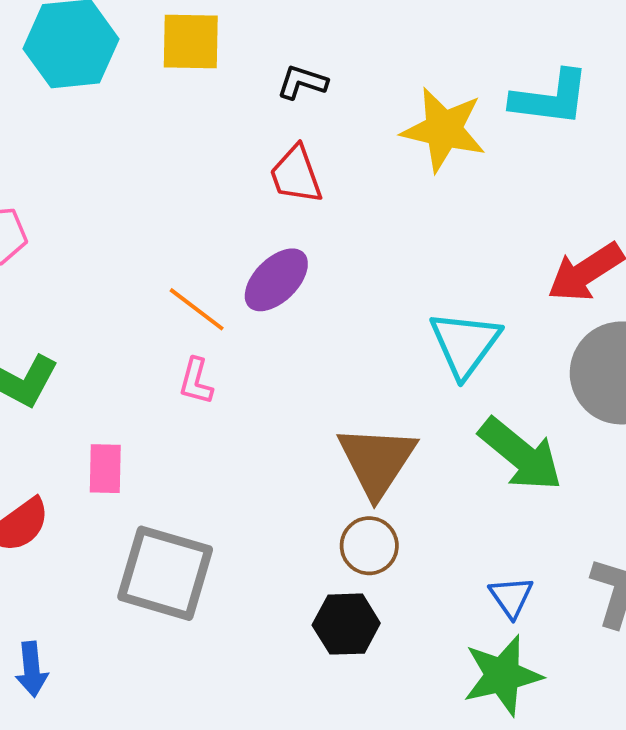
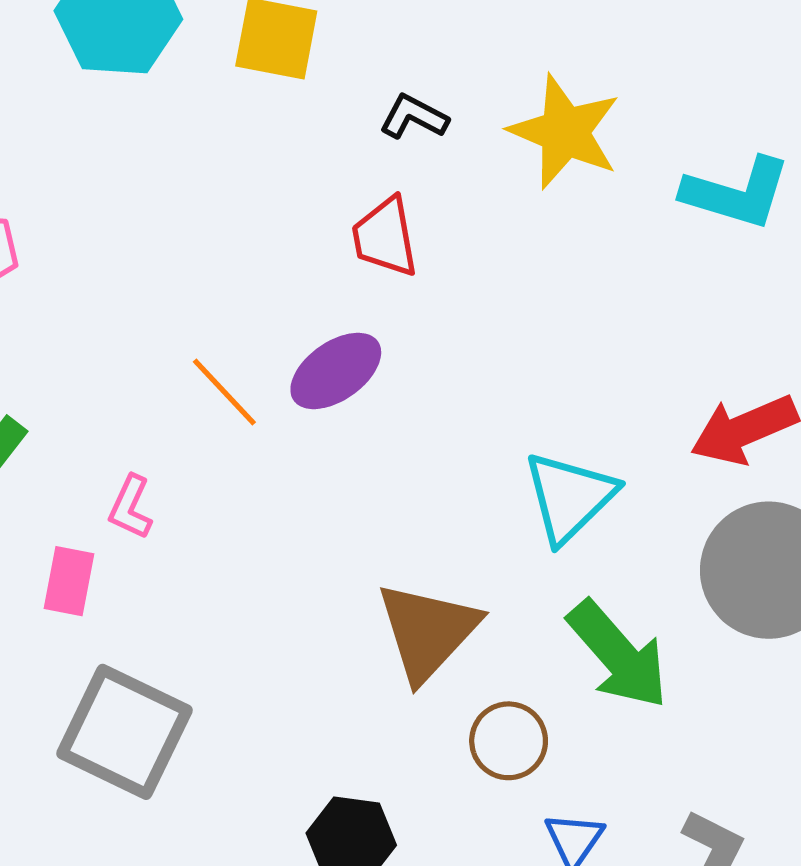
yellow star: (444, 130) -> (565, 132), moved
pink L-shape: (196, 381) -> (130, 507), moved
brown circle: (369, 546) -> (509, 741), moved

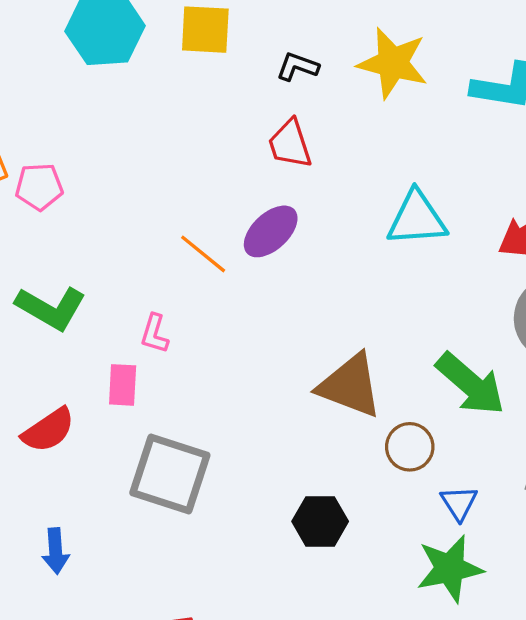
cyan triangle: (569, 497) -> (417, 218), moved, turned 48
brown triangle: (428, 631) -> (350, 386), turned -44

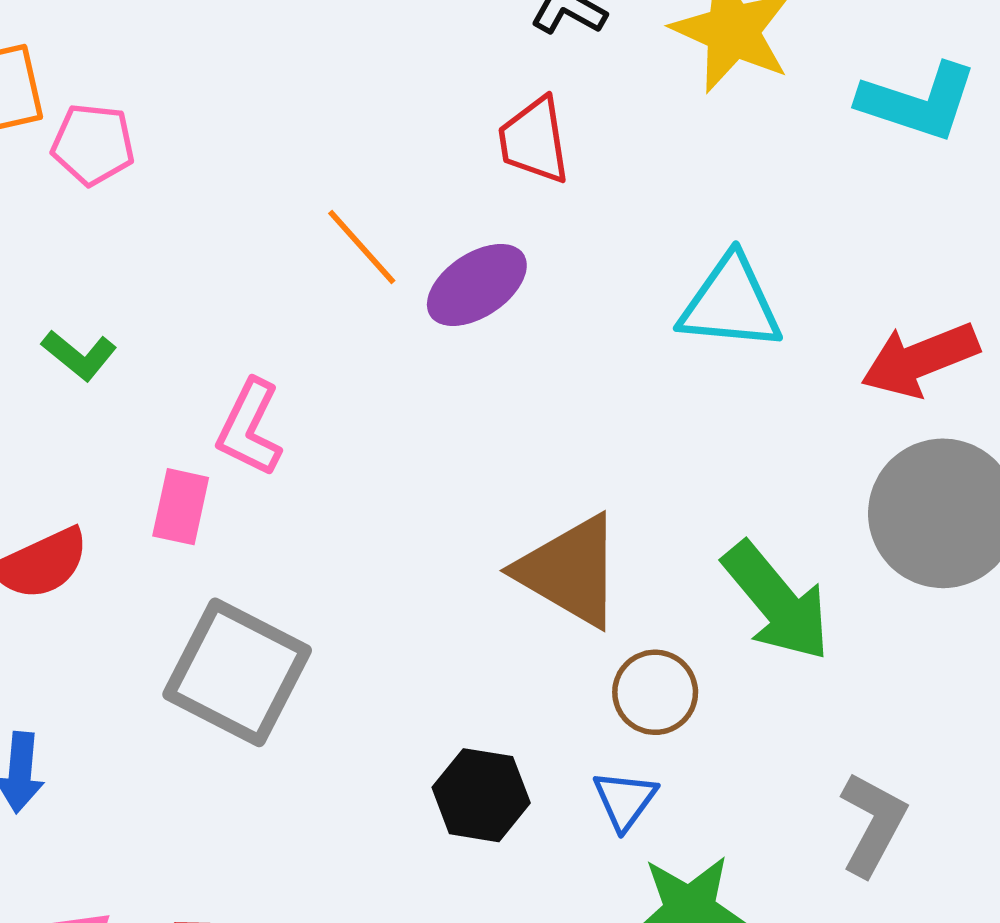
orange line: (203, 254) -> (362, 247), moved
green L-shape: (51, 308) -> (79, 355), size x0.6
pink L-shape: (154, 334) -> (250, 428), size x1.4
blue triangle: (459, 503) -> (625, 800), moved

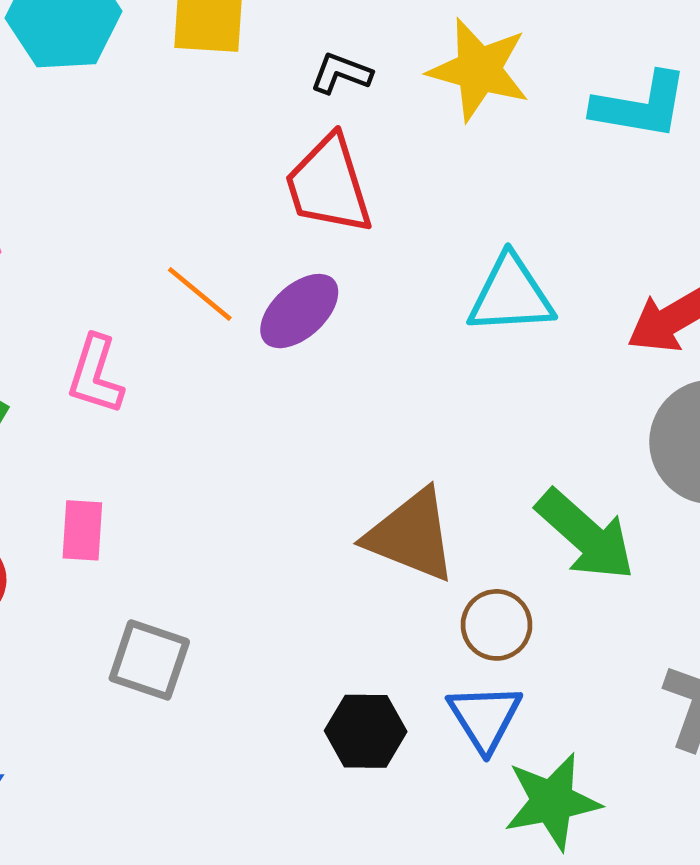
red trapezoid: (534, 140) -> (329, 185), size x1.4
pink L-shape: (250, 428) -> (95, 375), moved
gray square: (237, 672) -> (149, 660), size x0.7
blue triangle: (625, 800) -> (485, 717), size x1.4

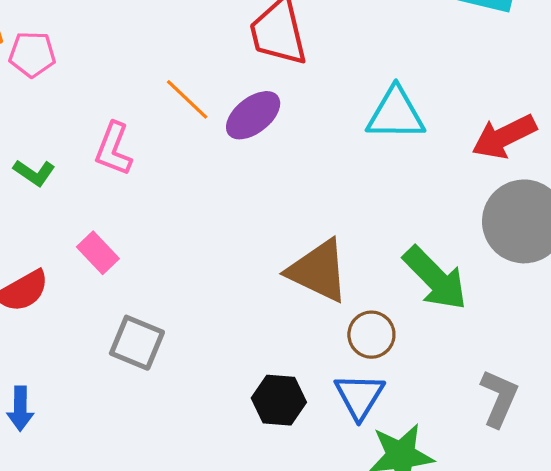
pink rectangle: (82, 530) -> (98, 253), turned -51

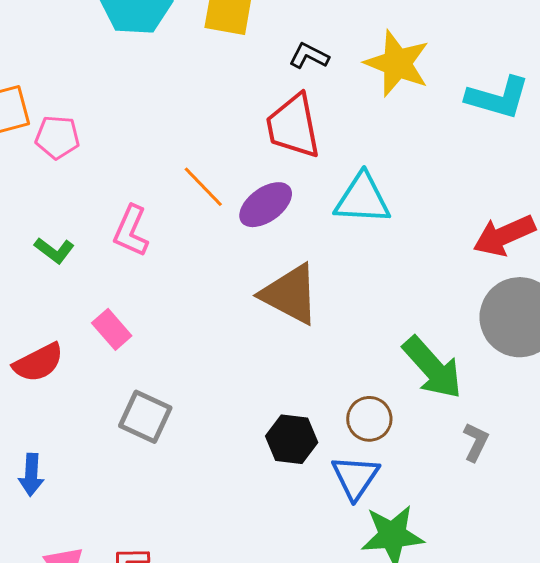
cyan triangle: (396, 114) -> (363, 199), moved
brown triangle: (318, 271) -> (290, 294), moved
gray L-shape: (499, 398) -> (476, 442), moved, size x0.7
black hexagon: (279, 400) -> (292, 439), moved

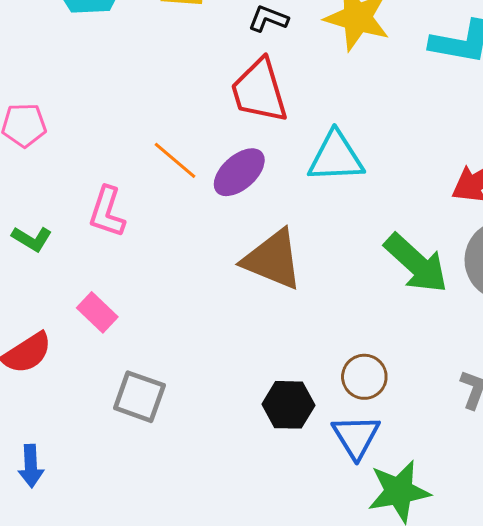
green arrow: (432, 368) -> (416, 263), moved

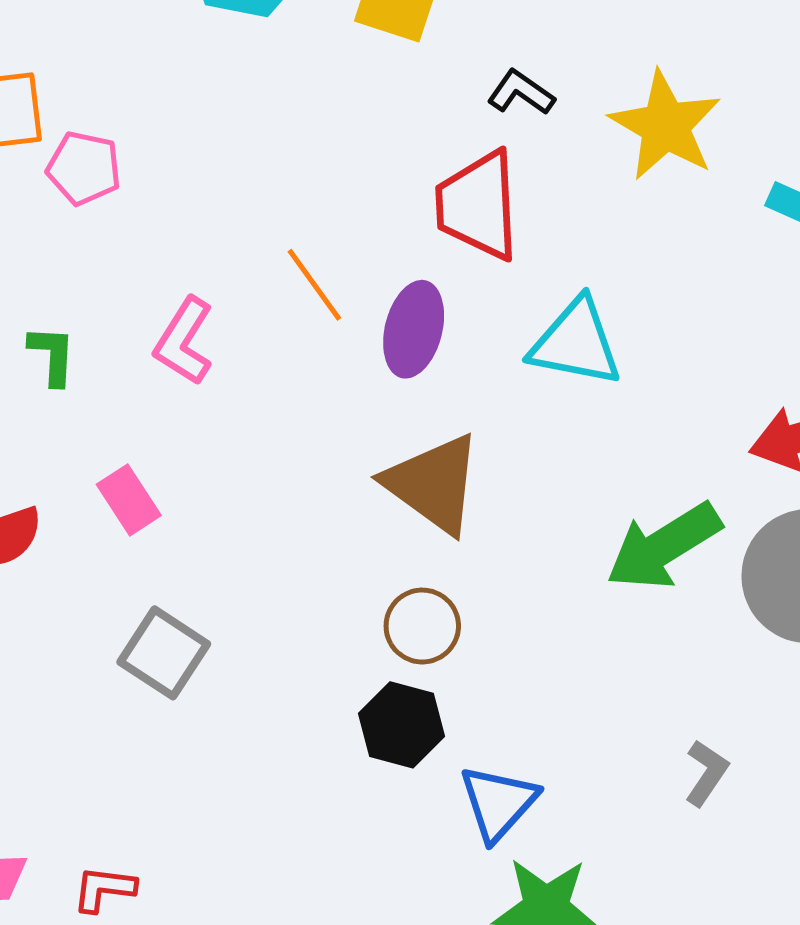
purple ellipse: (239, 172) -> (414, 329), turned -48
green L-shape: (32, 239) -> (52, 355), turned -132
green arrow: (416, 263) -> (664, 546), turned 92
brown circle: (364, 377) -> (422, 626), moved

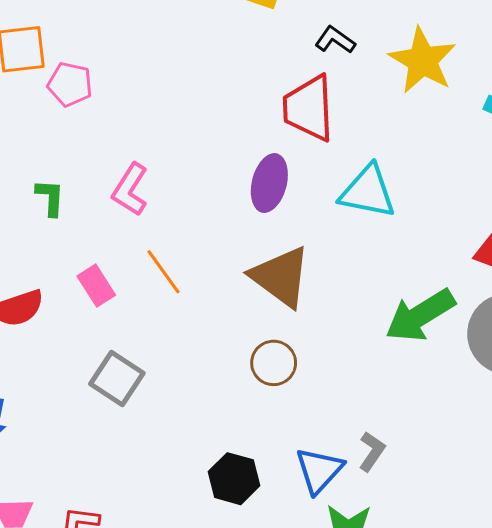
orange line: (314, 285) -> (164, 272), moved
black hexagon: (402, 725) -> (234, 479), moved
gray L-shape: (706, 773) -> (372, 452), moved

